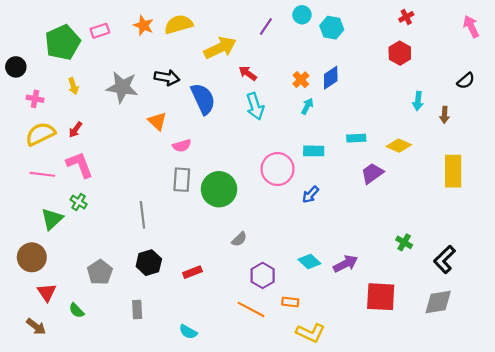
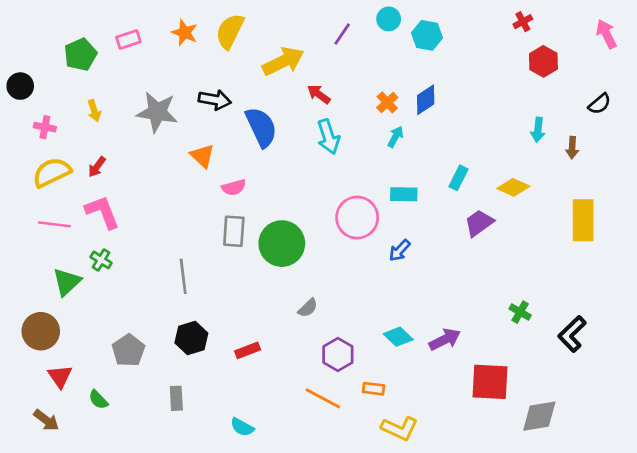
yellow semicircle: (179, 24) -> (230, 31), turned -48
green pentagon: (63, 42) -> (80, 55), size x0.7
red hexagon: (400, 53) -> (543, 61), moved
cyan rectangle: (356, 138) -> (458, 178), turned -60
gray diamond: (438, 302) -> (539, 416), moved

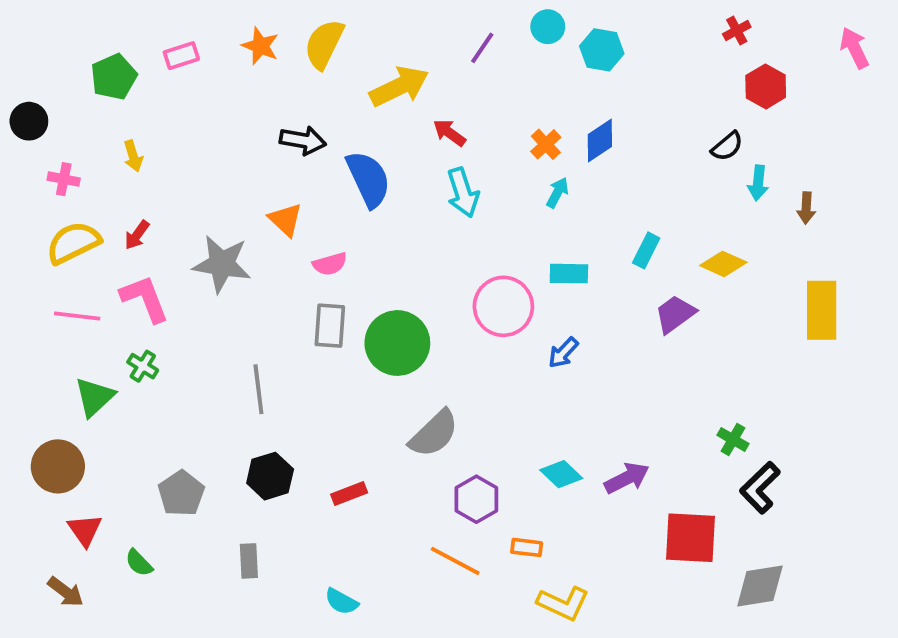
black semicircle: (600, 104) -> (727, 146), moved
gray star: (157, 112) -> (222, 264), moved
gray semicircle: (308, 308) -> (434, 434), size x1.8
black L-shape: (572, 334) -> (760, 488), moved

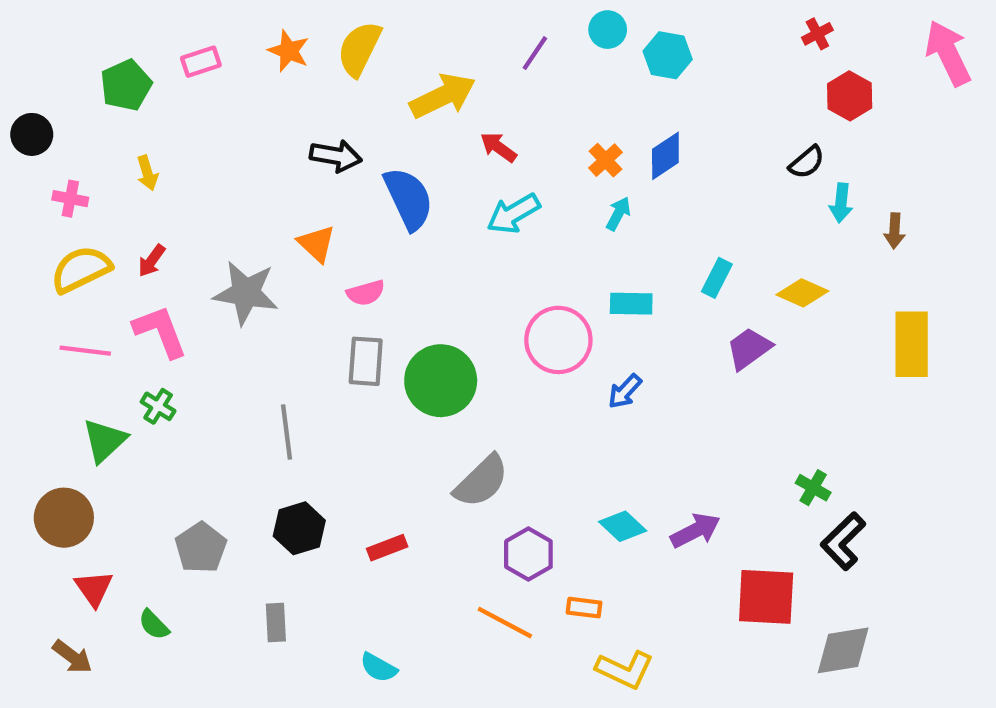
pink arrow: (854, 48) -> (948, 53), size x1.4
cyan arrow: (463, 193) -> (513, 214), turned 78

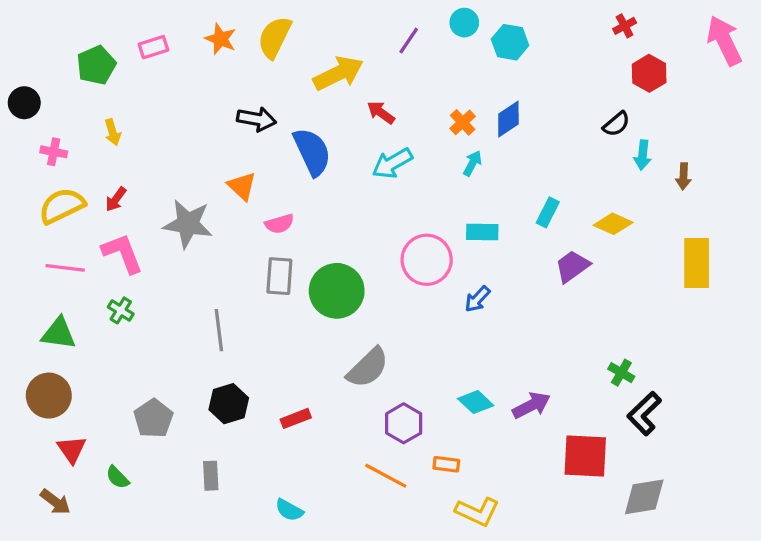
green triangle: (105, 441) -> (59, 333), moved, turned 51

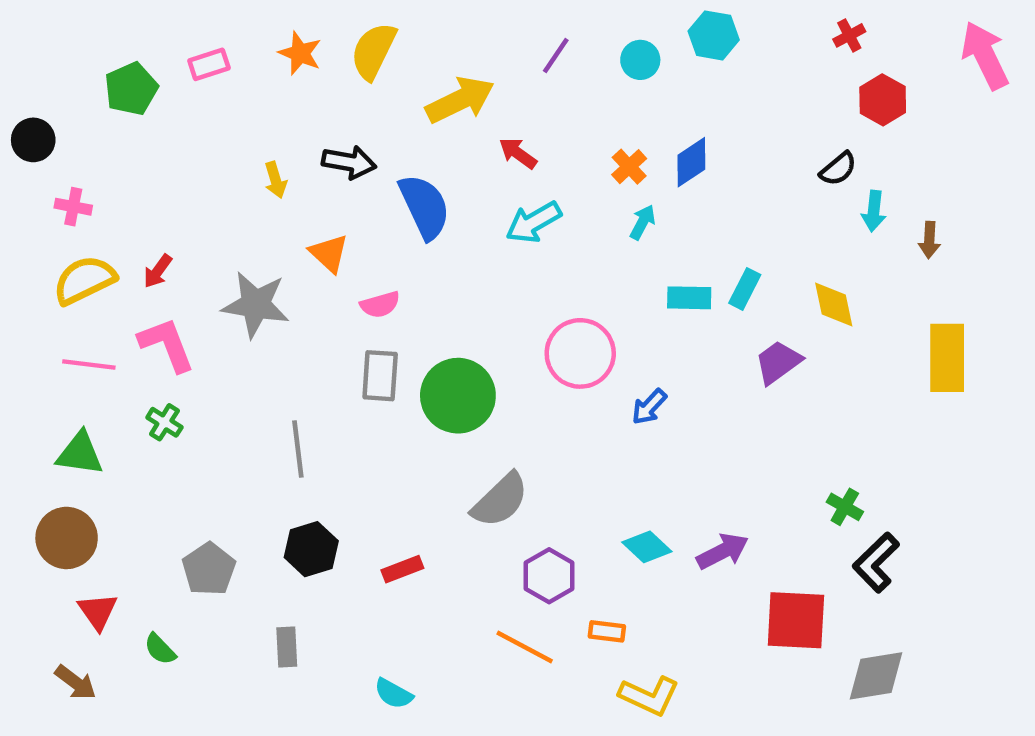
cyan circle: (464, 23) -> (640, 60), moved
cyan hexagon: (510, 42) -> (714, 35), moved
yellow arrow: (113, 132) -> (276, 180), moved
yellow diamond: (613, 224) -> (834, 304), turned 54
cyan rectangle: (482, 232) -> (689, 298), moved

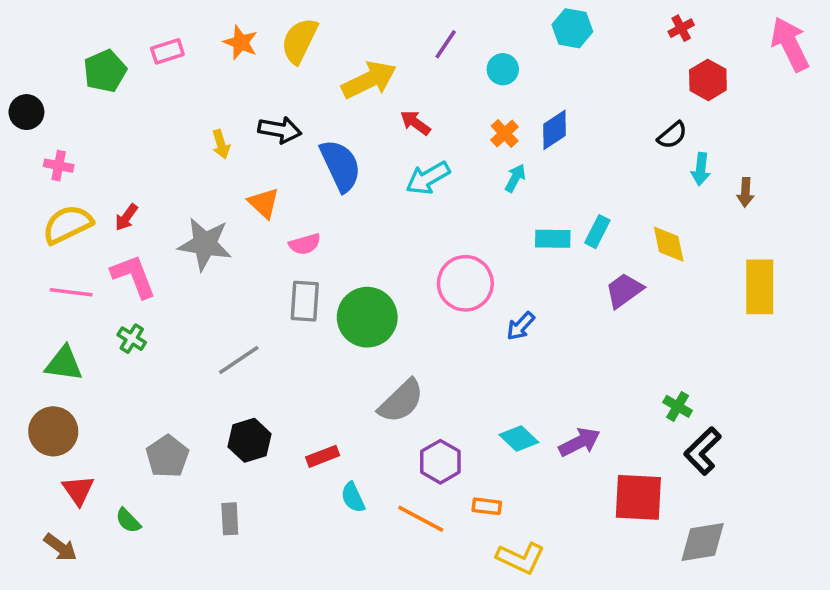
cyan circle: (640, 60) -> (503, 69), moved
gray line: (298, 449) -> (239, 360), turned 63
cyan semicircle: (393, 694) -> (353, 497), moved, turned 36

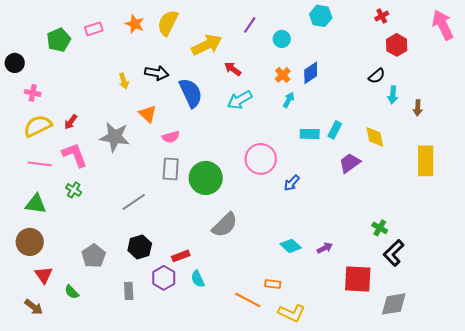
purple arrow: (579, 442) -> (325, 248), size x0.7
purple hexagon: (440, 462) -> (164, 278), moved
orange line: (421, 519) -> (248, 300), moved

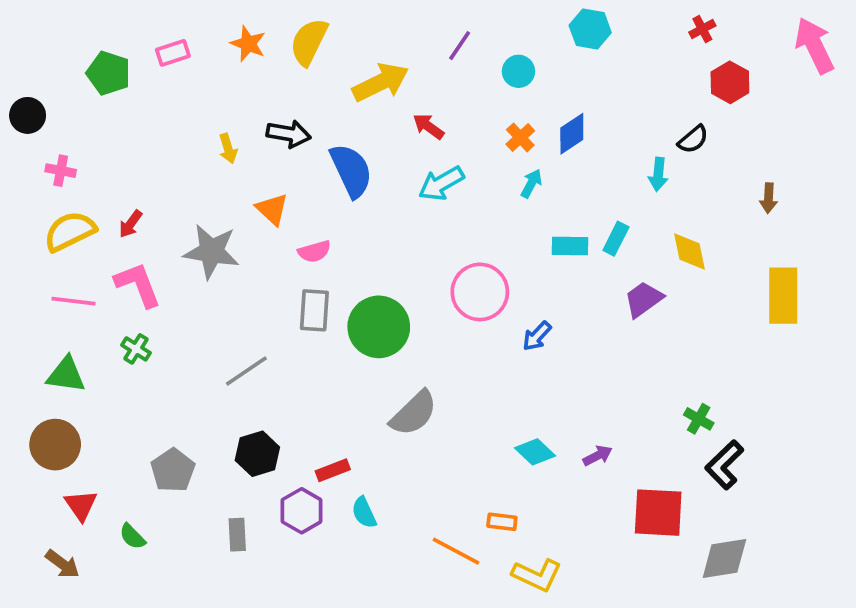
green pentagon: (59, 40) -> (108, 73), turned -30
cyan arrow: (393, 95) -> (658, 174), moved

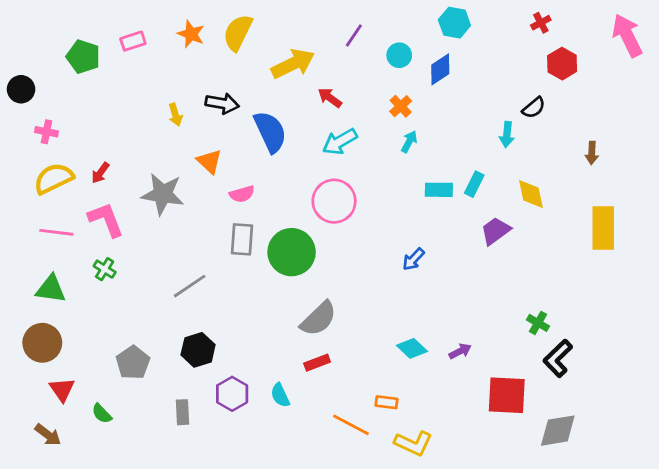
blue diamond: (572, 134) -> (440, 69), moved
pink circle: (480, 292) -> (334, 201), moved
red rectangle: (333, 470) -> (317, 363), moved

